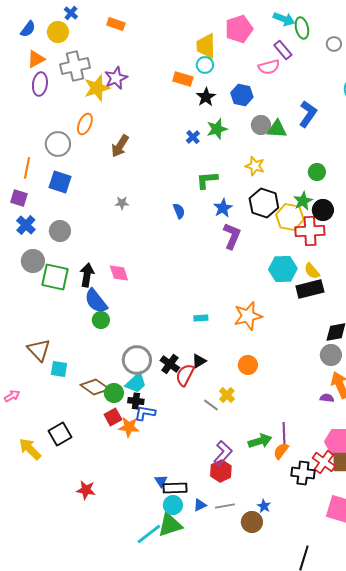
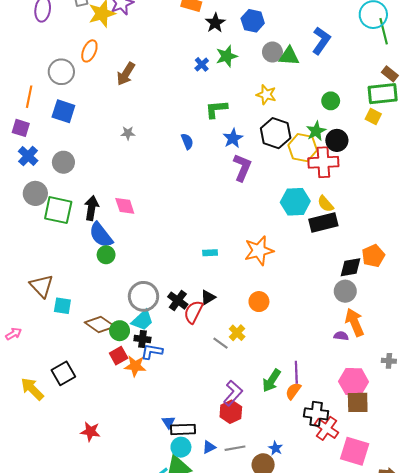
green arrow: (260, 441) -> (271, 381), turned 140
red cross: (324, 462) -> (326, 428), moved

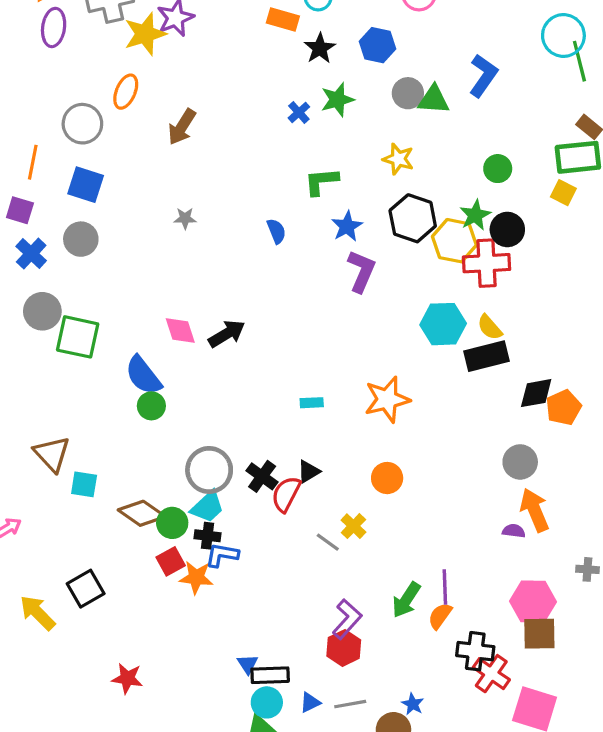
gray circle: (63, 162) -> (81, 239), moved
black arrow: (92, 208) -> (227, 334), moved, turned 50
black diamond: (350, 267) -> (536, 393), moved

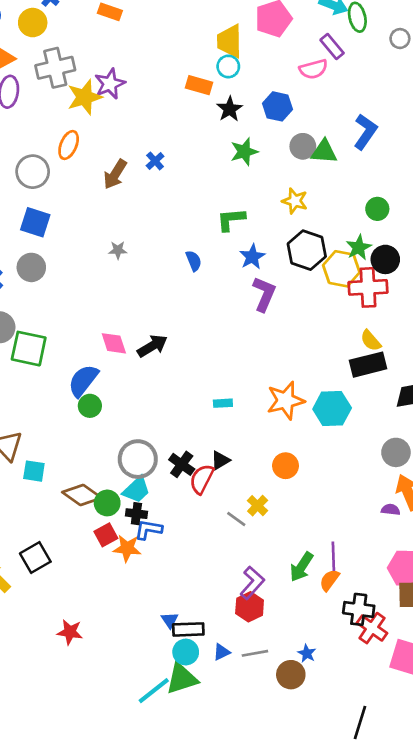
blue cross: (299, 112) -> (155, 161), moved
cyan hexagon: (443, 324) -> (332, 408), moved
blue semicircle: (143, 375) -> (83, 381), turned 76

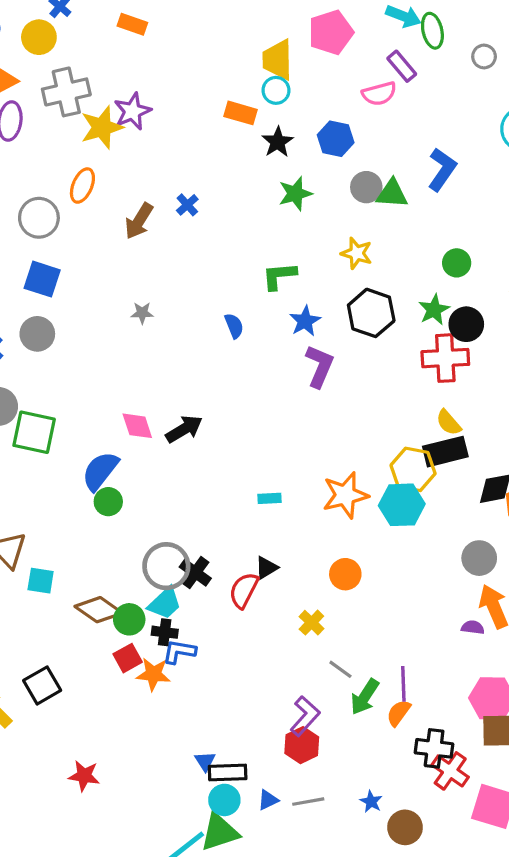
yellow hexagon: (341, 269) -> (413, 469), moved
black cross: (182, 464) -> (195, 573), moved
gray line: (236, 519) -> (340, 669), moved
brown circle: (291, 675) -> (405, 827), moved

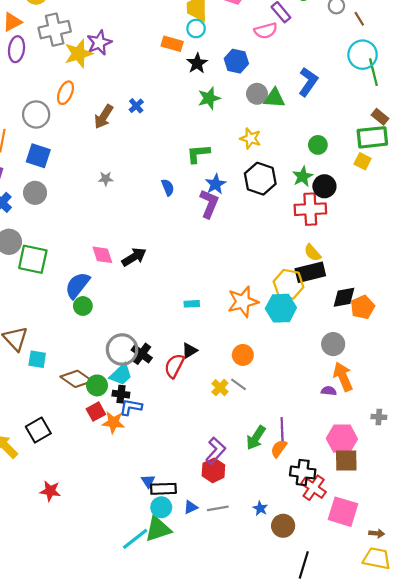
purple L-shape: (320, 366) -> (209, 204), moved
gray line: (340, 669) -> (238, 384), moved
red star: (84, 776) -> (50, 491), moved

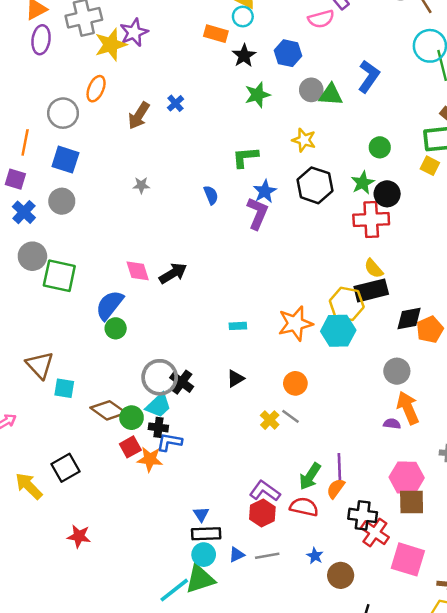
red semicircle: (174, 366) -> (304, 507), moved, turned 75
purple L-shape: (216, 451) -> (265, 491), turned -96
blue triangle: (148, 481) -> (201, 514), moved

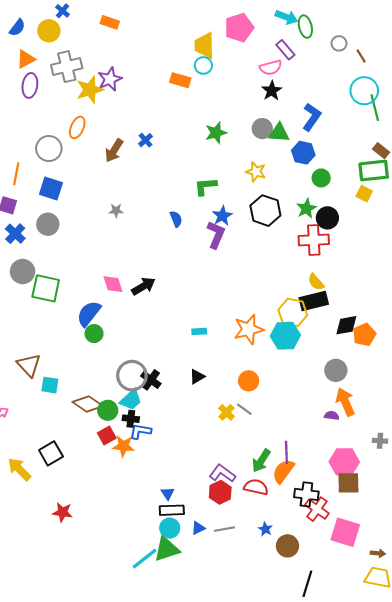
blue hexagon: (288, 53) -> (303, 153), moved
black star: (244, 56) -> (272, 91), moved
orange semicircle: (336, 489) -> (283, 471), size x1.4

